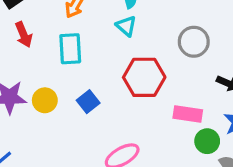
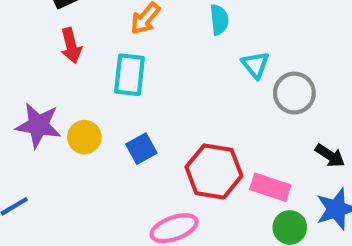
cyan triangle: (126, 26) -> (255, 65), moved
red hexagon: (144, 77) -> (214, 171), moved

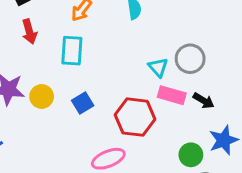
cyan triangle: (255, 65) -> (158, 67), moved
black arrow: (330, 156) -> (204, 101), moved
pink rectangle: (270, 187) -> (172, 95), moved

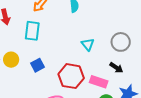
gray circle: (190, 59) -> (121, 42), moved
pink rectangle: (172, 95) -> (99, 82), moved

